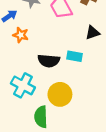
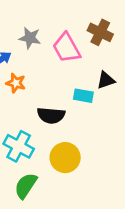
cyan rectangle: (75, 56) -> (83, 96), moved
green semicircle: (41, 117) -> (26, 186), moved, turned 35

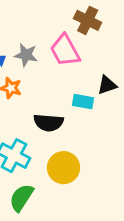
brown cross: (100, 32) -> (88, 20), moved
gray star: (30, 38) -> (26, 55), moved

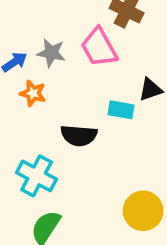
yellow circle: (63, 168) -> (143, 211), moved

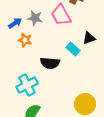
cyan rectangle: (121, 110) -> (73, 49), turned 32
cyan cross: (37, 176) -> (27, 85), turned 35

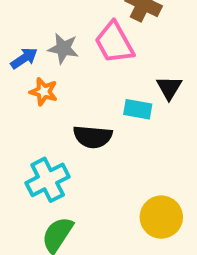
black triangle: (89, 38) -> (169, 88), turned -40
cyan rectangle: (73, 49) -> (138, 109), turned -32

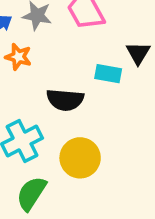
yellow circle: (161, 217) -> (80, 158), moved

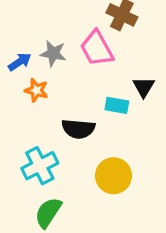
yellow circle: (80, 158) -> (114, 176), moved

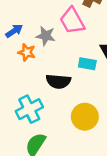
gray star: (53, 53) -> (46, 36), moved

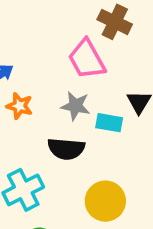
gray star: (46, 36) -> (75, 106), moved

